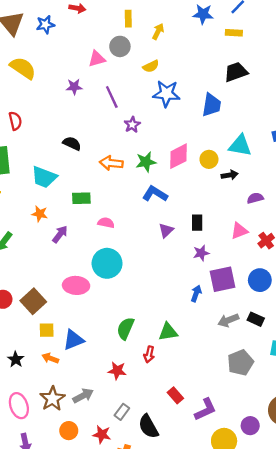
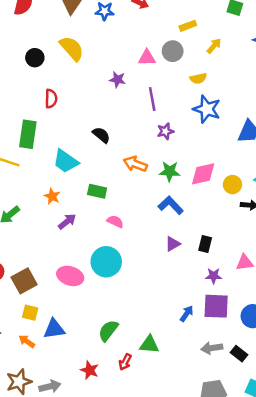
yellow rectangle: (128, 19) -> (188, 26), turned 56
purple star: (201, 253) -> (214, 276), moved

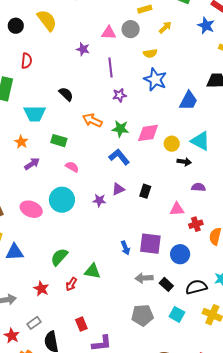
cyan trapezoid: (66, 161) -> (35, 114), turned -40
purple star: (214, 276) -> (99, 200), moved
blue arrow: (187, 314) -> (125, 248), turned 120

